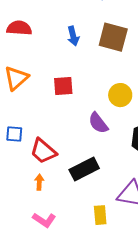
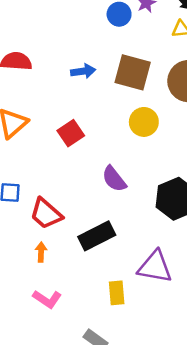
blue arrow: (73, 36) -> (83, 71), turned -84
red square: (63, 86) -> (71, 133), turned -30
yellow circle: (120, 95) -> (144, 122), moved

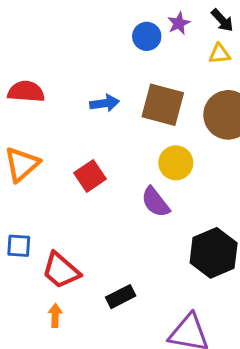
purple semicircle: (114, 179) -> (155, 202), moved
black rectangle: (97, 236) -> (121, 297), size x0.7

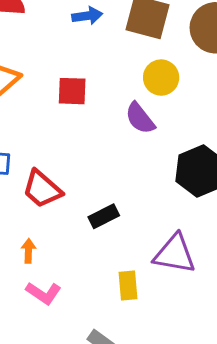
red square: (90, 176) -> (72, 91), turned 36
orange arrow: (55, 315) -> (28, 251), moved

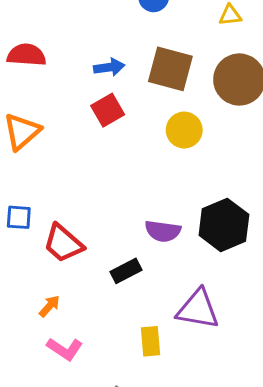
red square: (72, 91) -> (108, 110), moved, turned -32
purple semicircle: (140, 118) -> (163, 231), moved, turned -44
orange arrow: (28, 251) -> (49, 306), turned 40

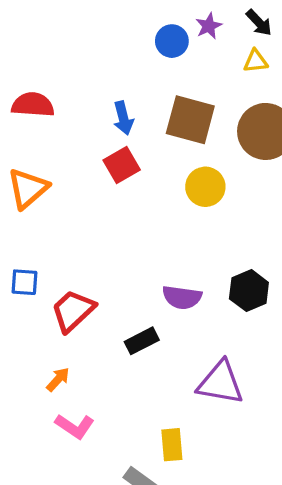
blue arrow: (109, 67) -> (123, 118), turned 84
black hexagon: (224, 225) -> (249, 291), size x0.7
red trapezoid: (63, 243) -> (73, 311), turned 96
yellow rectangle: (150, 341) -> (172, 445), moved

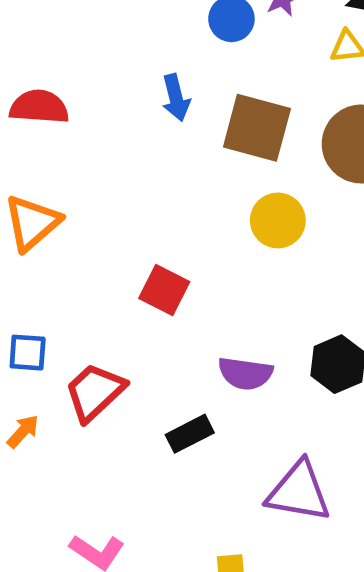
blue arrow: (123, 118) -> (176, 98), moved
red square: (122, 165) -> (164, 290), moved, turned -33
orange arrow: (58, 379) -> (23, 431), moved

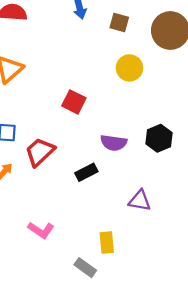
brown square: (257, 128) -> (119, 23), size x0.6
purple triangle: (299, 492) -> (140, 201), size x0.7

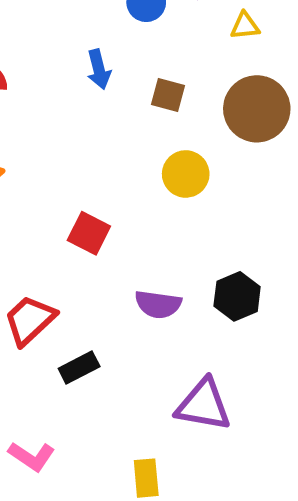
black rectangle: (86, 172) -> (79, 367), moved
purple triangle: (140, 201) -> (203, 405), size x1.4

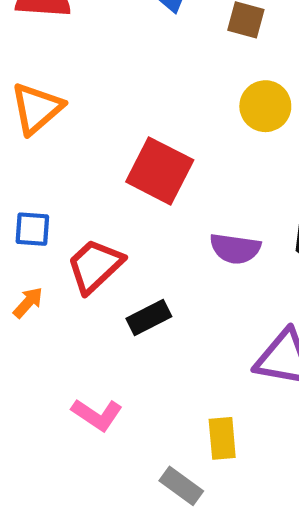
red square: (89, 233) -> (160, 171), size x1.4

